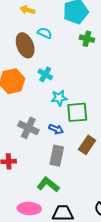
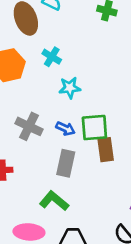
green square: (77, 112) -> (94, 128), moved
brown rectangle: (87, 145) -> (106, 150), turned -42

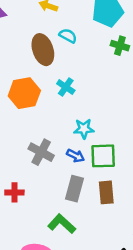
cyan star: (70, 88) -> (84, 129), moved
brown rectangle: (106, 150) -> (106, 192), moved

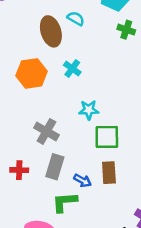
blue arrow: (76, 156) -> (83, 181), moved
gray rectangle: (74, 189) -> (55, 167), moved
green L-shape: (62, 224) -> (65, 202), turned -48

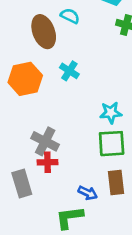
cyan star: (89, 110) -> (111, 113), moved
gray rectangle: (55, 167) -> (22, 184), moved, turned -30
red cross: (19, 170) -> (48, 162), moved

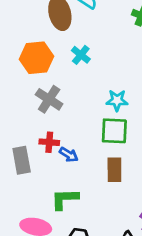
gray cross: (45, 141) -> (49, 99), moved
blue arrow: (88, 193) -> (69, 155), moved

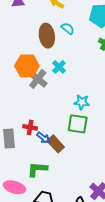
gray cross: (49, 99) -> (38, 79), moved
brown rectangle: (114, 170) -> (56, 144), moved, turned -48

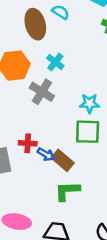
gray cross: (38, 79) -> (42, 92), moved
green L-shape: (37, 169) -> (67, 191), moved

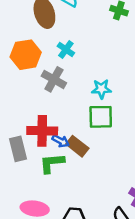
red cross: (28, 143) -> (42, 131), size x1.6
green L-shape: (67, 191) -> (52, 163), moved

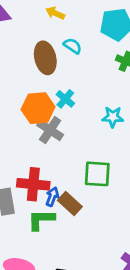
orange hexagon: (26, 55) -> (38, 108), moved
cyan star: (101, 89) -> (113, 117), moved
blue arrow: (61, 141) -> (52, 197), turned -102

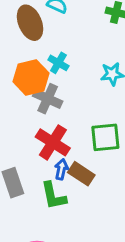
red cross: (33, 184) -> (53, 142), moved, turned 36
green L-shape: (41, 220) -> (54, 196), turned -92

